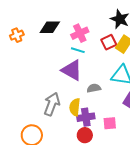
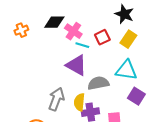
pink cross: (80, 33) -> (73, 31), moved, turned -30
red square: (109, 42) -> (102, 37), moved
gray semicircle: (94, 88) -> (98, 83), size x1.5

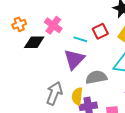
black diamond: (54, 22) -> (34, 42), moved
pink cross: (73, 31) -> (53, 25), moved
purple triangle: (76, 65) -> (74, 59), turned 45

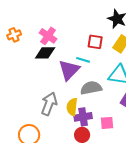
red square: (100, 31) -> (95, 42), turned 35
cyan line: (80, 39) -> (83, 60), moved
black diamond: (34, 42) -> (45, 53), moved

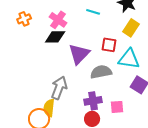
red square: (95, 42) -> (109, 45), moved
cyan line: (83, 60) -> (93, 12), moved
yellow semicircle: (72, 107) -> (49, 108), moved

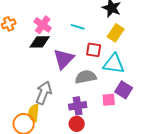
cyan line: (93, 12) -> (78, 27), moved
pink square: (117, 107) -> (109, 100), moved

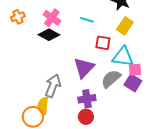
black diamond: (40, 42) -> (49, 35), turned 30
purple triangle: (64, 59) -> (84, 68), moved
gray semicircle: (86, 77) -> (111, 79), moved, turned -30
pink square: (109, 100) -> (135, 70), moved

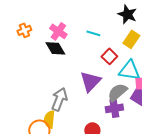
black diamond: (49, 35) -> (55, 48), turned 30
red square: (103, 43) -> (109, 56), turned 35
purple cross: (87, 99) -> (114, 108), moved

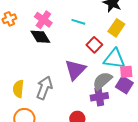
yellow semicircle: (49, 119) -> (18, 89), moved

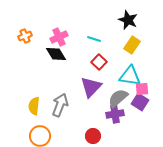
pink cross: (43, 20) -> (59, 37), turned 30
red square: (94, 45) -> (99, 62), moved

